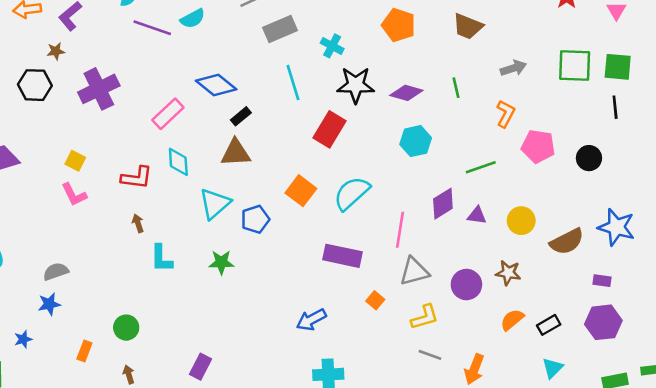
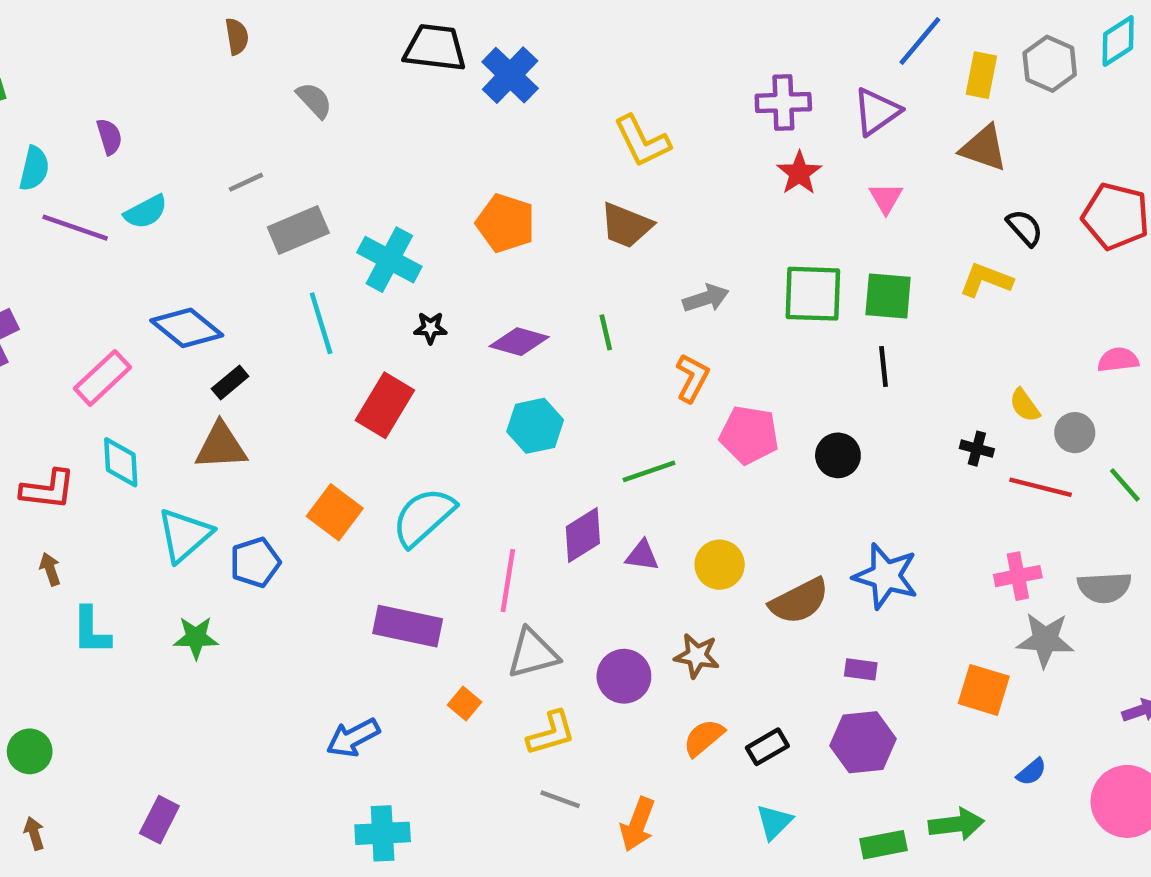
cyan cross: (332, 46) -> (389, 260), size x1.5
black star: (356, 85) -> (430, 328), size x0.5

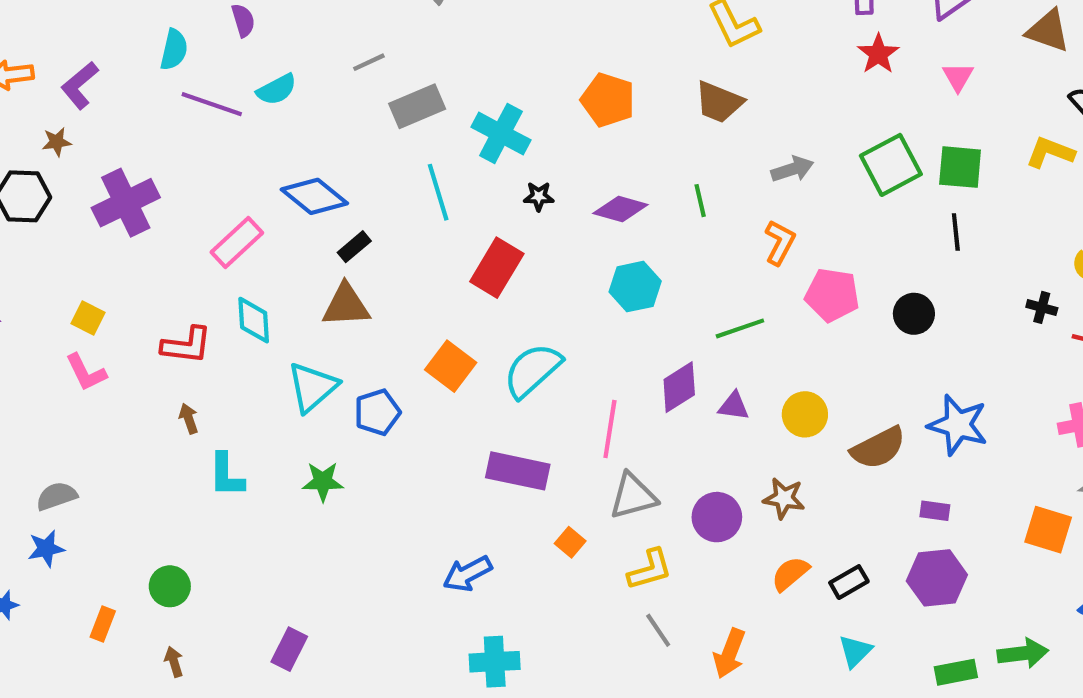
green square: (813, 294) -> (891, 165), turned -30
gray line: (560, 799) -> (658, 630), turned 36

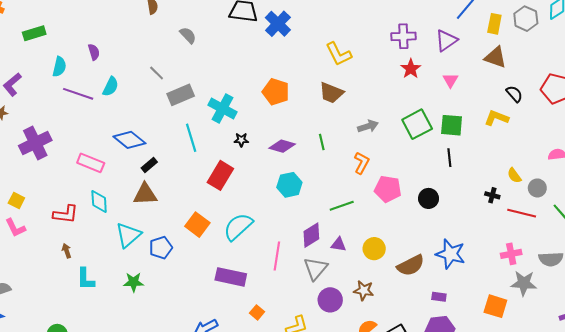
gray line: (369, 62) -> (157, 73), turned 70
cyan semicircle: (277, 89) -> (111, 87), turned -36
pink rectangle: (237, 242) -> (91, 163), turned 65
gray triangle: (633, 496) -> (316, 269), moved, turned -35

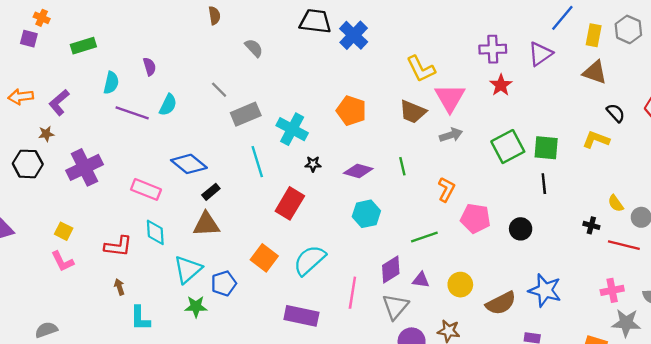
pink triangle: (450, 80) -> (450, 98), moved, size x1.8
gray arrow: (368, 126) -> (451, 135), moved
green star: (134, 282) -> (196, 307), moved

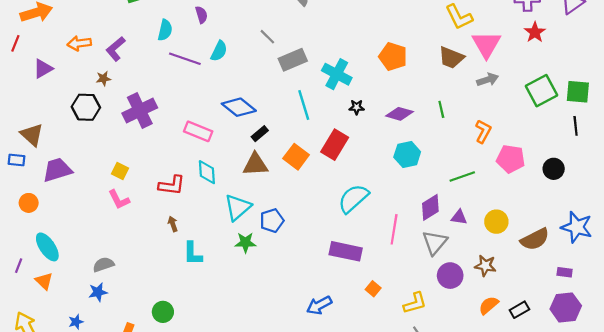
orange square: (264, 258) -> (296, 157), moved

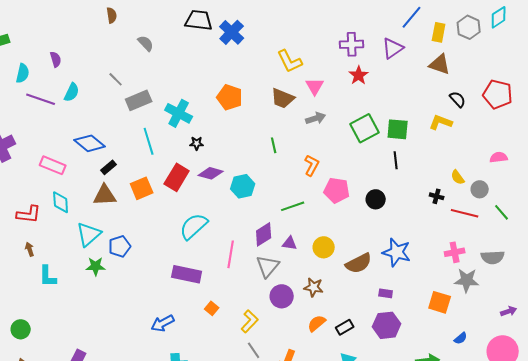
pink triangle: (486, 44) -> (315, 86), size x0.7
purple diamond: (400, 114) -> (211, 173), moved
orange square: (296, 157) -> (142, 188), turned 30
yellow L-shape: (415, 303) -> (250, 321), turned -30

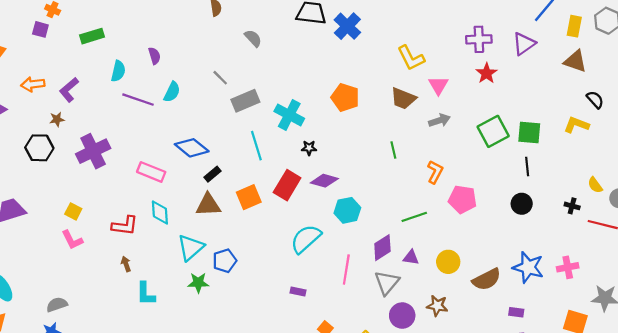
cyan hexagon: (243, 186) -> (347, 210), moved
black circle: (376, 199) -> (522, 204), moved
pink cross: (455, 252) -> (568, 267), moved
purple rectangle: (187, 274) -> (298, 291), size x0.5

